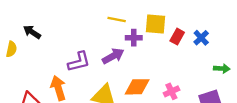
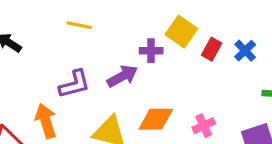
yellow line: (117, 19) -> (79, 25), moved
yellow square: (155, 24) -> (181, 32), turned 30

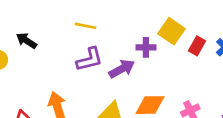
purple L-shape: (74, 84) -> (90, 59), moved

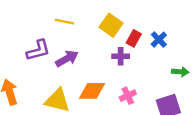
yellow line: (86, 26) -> (65, 22), moved
purple cross: (146, 47) -> (121, 56), moved

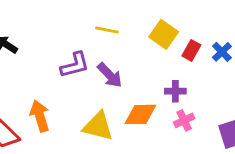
purple cross: (121, 56) -> (175, 91), moved
purple arrow: (67, 59) -> (110, 75), turned 75

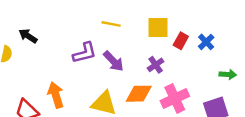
yellow square: (164, 34) -> (158, 28), turned -35
purple cross: (175, 91) -> (156, 65), moved, turned -35
pink cross: (184, 120) -> (175, 99), size x1.6

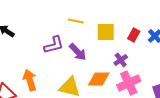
yellow square: (158, 28) -> (106, 32), moved
purple cross: (156, 65) -> (121, 60), moved

